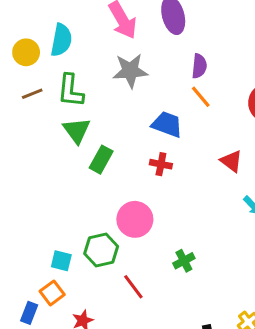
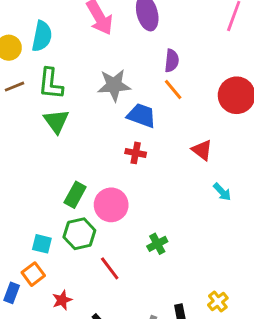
gray star: (130, 71) -> (114, 85), moved
green rectangle: (101, 160) -> (75, 195), moved

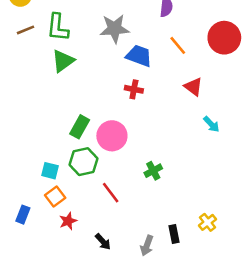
orange line: (173, 89) -> (178, 45), moved
green triangle: (56, 121) -> (63, 61), turned 30
orange square: (33, 274) -> (55, 196), moved

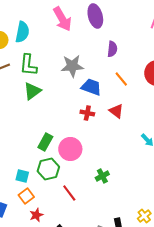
red triangle: (193, 87) -> (116, 111), moved

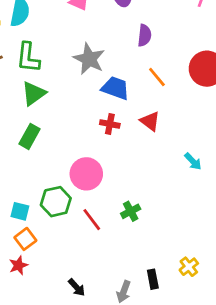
gray star: (72, 66) -> (89, 59), turned 30
green rectangle: (45, 142) -> (30, 136), moved
red line: (69, 193) -> (92, 220), moved
red star: (36, 215) -> (18, 265), moved

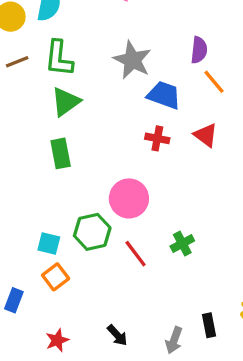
purple semicircle: (144, 35) -> (199, 50), moved
green rectangle: (30, 136) -> (61, 153), turned -40
red star: (18, 265) -> (57, 340), moved

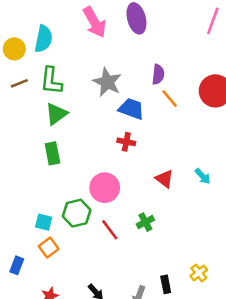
red triangle: (206, 135) -> (164, 179), moved

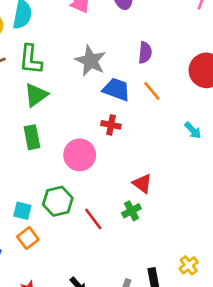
orange line: (170, 99) -> (152, 91), moved
cyan arrow: (203, 176) -> (193, 130), moved
red triangle: (164, 179) -> (142, 184), moved
pink circle: (105, 188) -> (80, 155), moved

